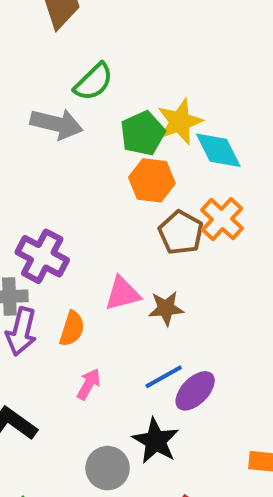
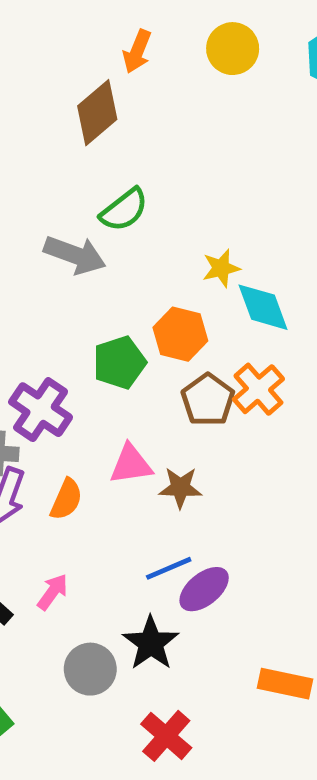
yellow star: (180, 122) -> (221, 268), size x0.7
green pentagon: (143, 133) -> (119, 362), moved
pink arrow: (89, 384) -> (53, 592), moved

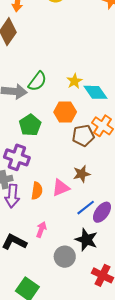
green semicircle: (124, 210) -> (37, 81), moved
green pentagon: (119, 362) -> (30, 125), moved
brown pentagon: (208, 400) -> (83, 136), turned -30
pink triangle: (131, 464) -> (61, 188), moved

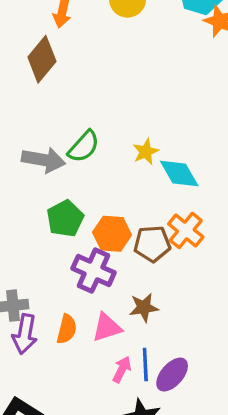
orange hexagon: (65, 112) -> (112, 234), moved
purple cross: (17, 157) -> (94, 271), moved
blue line: (86, 208) -> (145, 364), turned -60
pink arrow: (41, 230) -> (122, 369), moved

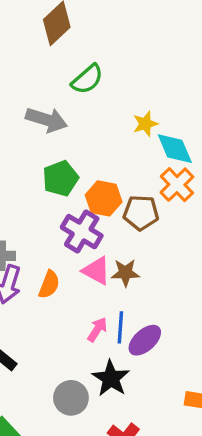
green semicircle: (84, 147) -> (87, 79), moved
orange cross: (186, 230) -> (177, 185), moved
pink triangle: (107, 328) -> (96, 271), moved, turned 40

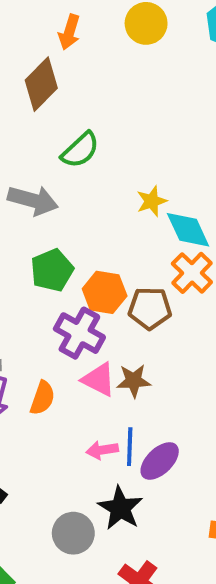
pink arrow: (97, 329) -> (102, 450), turned -130

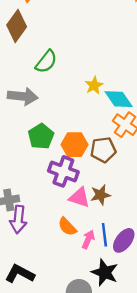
orange semicircle: (42, 398) -> (67, 227), moved, turned 126
pink arrow: (102, 450) -> (88, 239), turned 132

